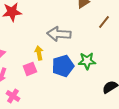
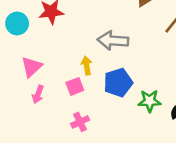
green star: (87, 61) -> (150, 101), moved
pink cross: (13, 96) -> (80, 122), moved, turned 32

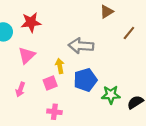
pink triangle: (31, 67) -> (27, 55), moved
pink cross: (80, 122) -> (54, 112), turned 32

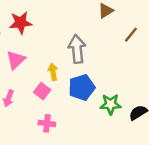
gray arrow: (81, 46) -> (77, 49), turned 80
pink square: (50, 83) -> (42, 91), turned -32

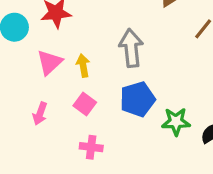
yellow arrow: (53, 72) -> (83, 66), moved

